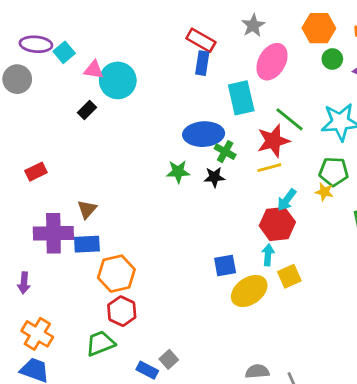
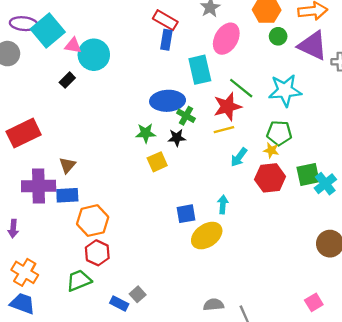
cyan square: (64, 52) -> (48, 31), size x1.8
red rectangle: (36, 172) -> (24, 133), size x1.8
red hexagon: (277, 224) -> (270, 178), moved
yellow square: (289, 276) -> (157, 162), moved

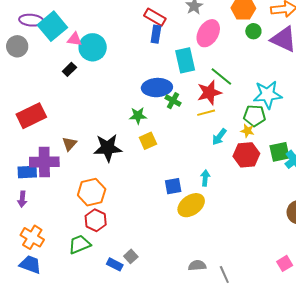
cyan star: (285, 90) -> (268, 95), moved
black star: (177, 138) -> (108, 148), moved, size x1.8
blue rectangle: (67, 195) -> (27, 172), moved

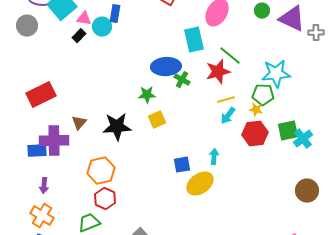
blue rectangle: (156, 34) -> (115, 14), moved
cyan circle: (93, 47) -> (102, 27), size x0.7
black rectangle: (69, 69) -> (79, 36), moved
yellow line: (206, 113) -> (226, 100), moved
purple arrow: (22, 199) -> (44, 186), moved

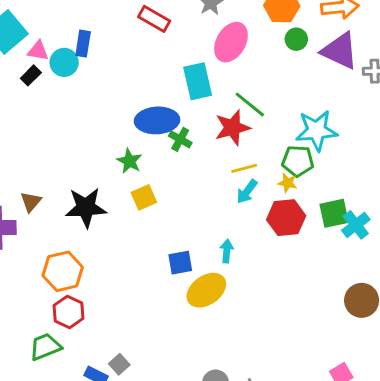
green star: (147, 95) -> (129, 161), turned 30

